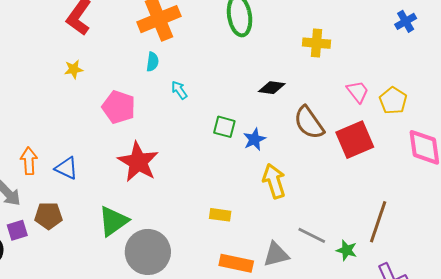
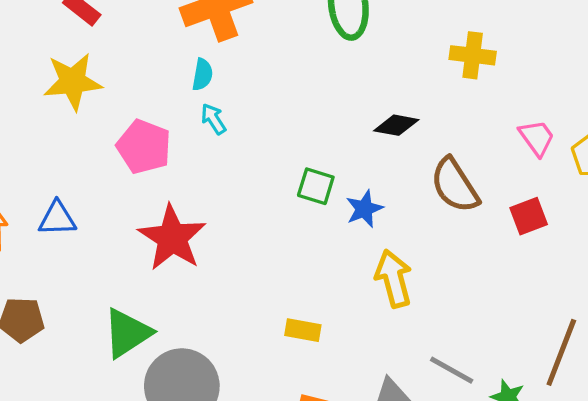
yellow star: (74, 69) -> (73, 82), size x1.8
cyan arrow: (179, 90) -> (213, 119), moved
red square: (355, 140) -> (529, 216), size x0.6
blue triangle: (66, 168) -> (57, 219), moved, turned -30

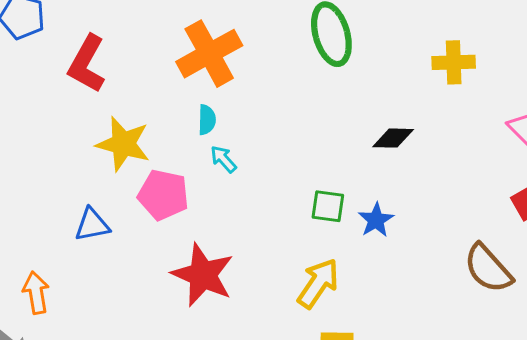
yellow star: (73, 82) -> (123, 144), moved, turned 30
brown semicircle: (455, 185) -> (488, 268), moved
blue triangle: (57, 219) -> (92, 225), moved
yellow arrow: (394, 279) -> (318, 283), moved, turned 58

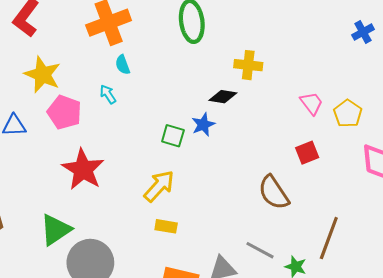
yellow cross: (454, 62) -> (248, 65), moved
cyan semicircle: (207, 120) -> (123, 65), moved, turned 150
blue star: (376, 220) -> (203, 125), moved

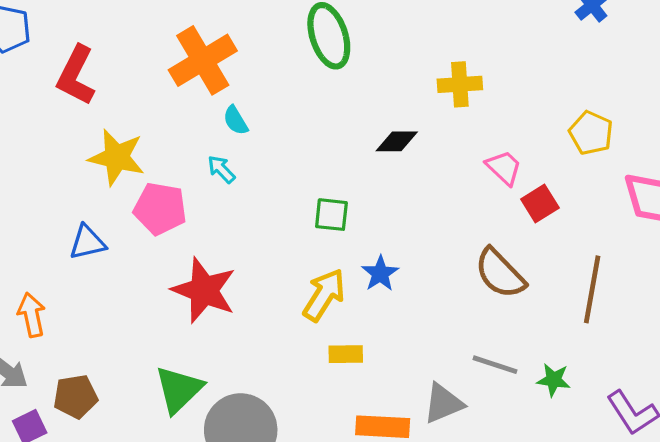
yellow cross: (248, 65) -> (460, 84), moved
pink trapezoid: (312, 103) -> (504, 168), moved
blue star: (203, 125) -> (380, 273), moved
brown line: (329, 238) -> (592, 289), moved

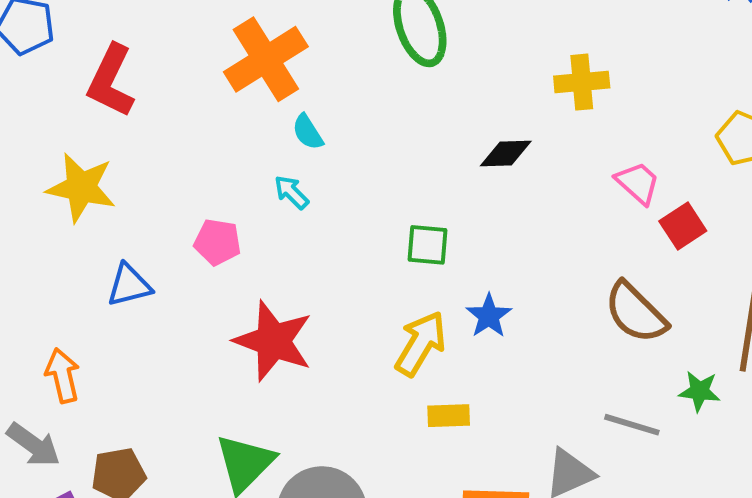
yellow star: (117, 157) -> (81, 188), moved
pink pentagon: (160, 209) -> (217, 242), size x0.7
green star: (554, 380) -> (699, 391), moved

